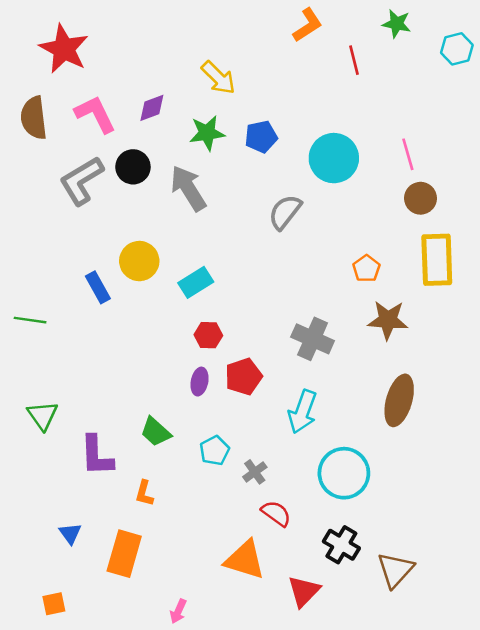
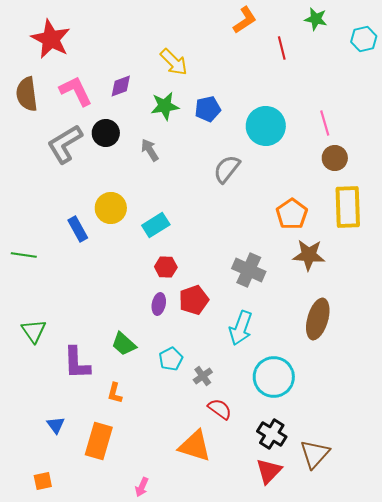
gray arrow: (188, 188) -> (150, 150), size x0.6
orange pentagon: (367, 269) -> (292, 214), size x1.4
red triangle: (304, 591) -> (269, 471), moved

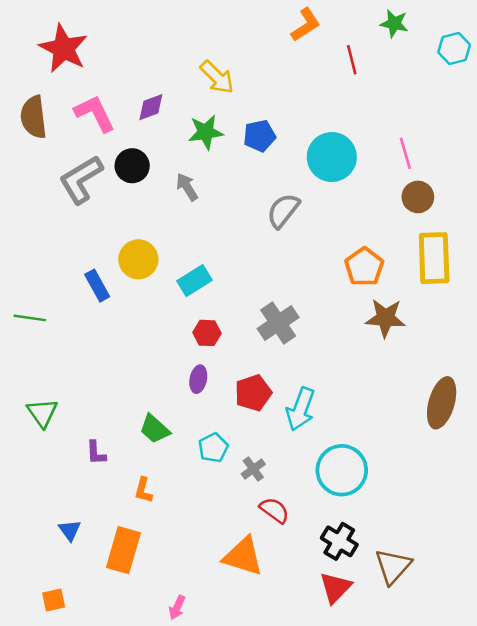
gray cross: (249, 270) -> (278, 323), moved, turned 32
red pentagon: (194, 300) -> (253, 393), moved
brown ellipse: (318, 319) -> (442, 403), moved
purple L-shape: (77, 363) -> (96, 453), size x0.6

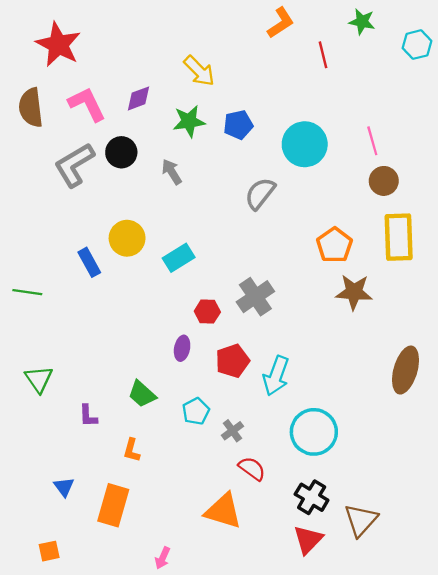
red hexagon: (207, 333) -> (207, 312), moved

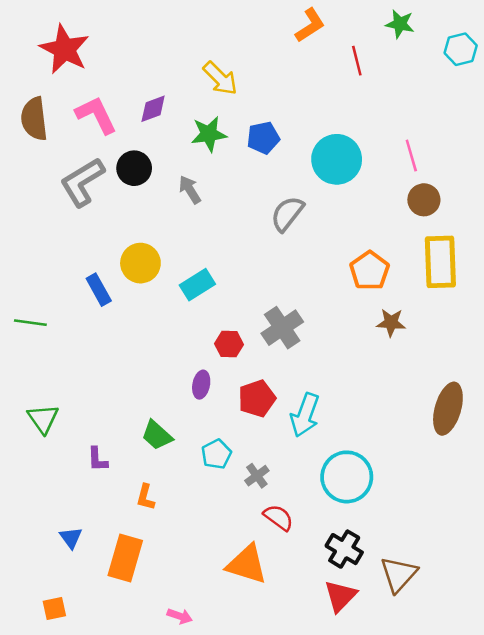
brown star: (354, 292) -> (391, 323), size x0.7
pink arrow: (163, 558) -> (180, 616), turned -95

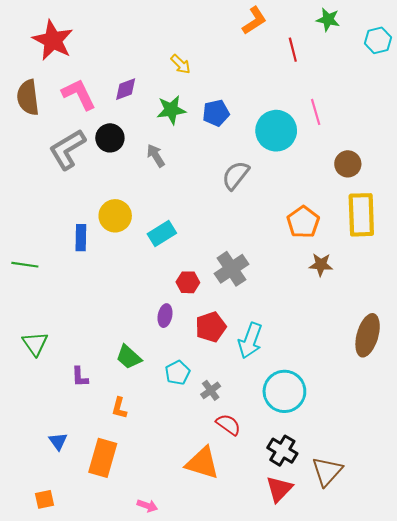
yellow arrow: (220, 78) -> (181, 64), size x0.7
pink line: (411, 156) -> (316, 112), moved
blue rectangle: (99, 290) -> (81, 238), turned 30

